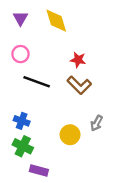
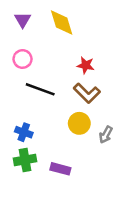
yellow circle: (70, 135) -> (79, 123), moved
green cross: (23, 146) -> (25, 160), turned -36
purple rectangle: (39, 170) -> (60, 169), moved

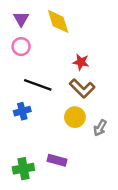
pink circle: (23, 59) -> (21, 47), moved
blue cross: (24, 132) -> (22, 111), moved, turned -35
green cross: (25, 160) -> (23, 169), moved

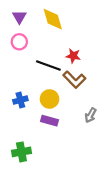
black line: (38, 85) -> (48, 66), moved
yellow circle: (75, 117) -> (50, 99), moved
purple rectangle: (57, 160) -> (50, 121), moved

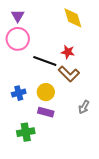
yellow diamond: (53, 19) -> (73, 18), moved
pink circle: (19, 42) -> (18, 39), size x1.5
green cross: (21, 152) -> (26, 132), moved

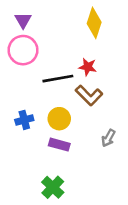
yellow diamond: (73, 18) -> (94, 23), turned 35
black line: (45, 61) -> (58, 79), turned -30
green cross: (26, 132) -> (53, 187), moved, turned -36

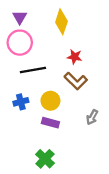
yellow diamond: (94, 23) -> (61, 22), moved
black line: (58, 79) -> (33, 70), moved

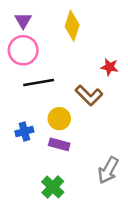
red star: (75, 57) -> (110, 67), moved
blue cross: (21, 102) -> (24, 132), moved
gray arrow: (92, 117) -> (108, 170), moved, size x1.5

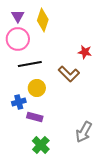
yellow diamond: (72, 26) -> (43, 20), moved
yellow circle: (59, 119) -> (37, 88), moved
purple rectangle: (59, 144) -> (35, 117), moved

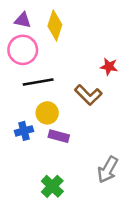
purple triangle: (18, 16) -> (23, 20), turned -48
purple rectangle: (35, 117) -> (59, 136), moved

